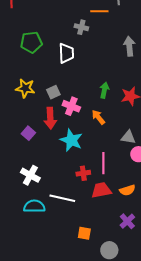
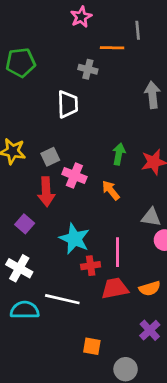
green pentagon: (31, 42) -> (21, 63), moved
purple square: (28, 133) -> (25, 224), moved
cyan star: (71, 140) -> (74, 239), moved

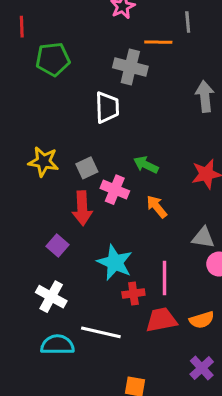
gray cross: (88, 69) -> (130, 67), size x1.5
green arrow: (119, 154) -> (146, 165), moved, turned -75

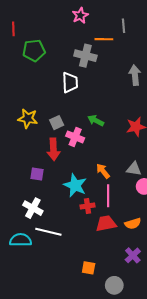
orange arrow: (157, 207) -> (103, 171), moved
purple square: (57, 245) -> (37, 174), turned -32
white line: (101, 332) -> (48, 232), moved
cyan semicircle: (57, 345) -> (21, 240), moved

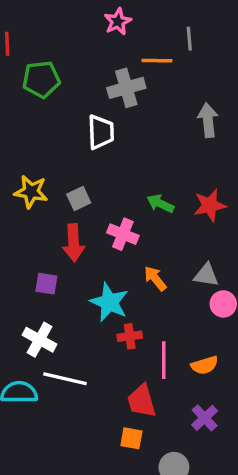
gray cross: (85, 56) -> (126, 88), turned -30
green arrow: (96, 121) -> (160, 204), moved
pink cross: (75, 137) -> (123, 234), moved
pink line: (108, 196) -> (164, 360), moved
red trapezoid: (106, 224) -> (142, 401), moved, turned -95

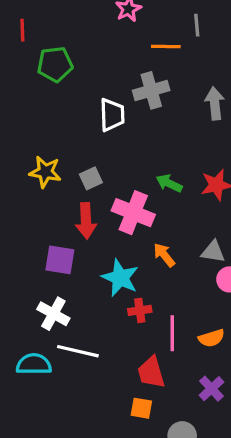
gray cross: (126, 88) -> (151, 90), moved
pink cross: (123, 234) -> (133, 213), size x1.4
purple square: (46, 284) -> (60, 260), size x1.4

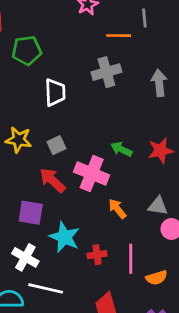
white trapezoid: (112, 115) -> (55, 92), moved
red arrow: (86, 221) -> (52, 180), turned 136
cyan star: (120, 278) -> (65, 237), moved
pink line: (172, 333) -> (131, 259), moved

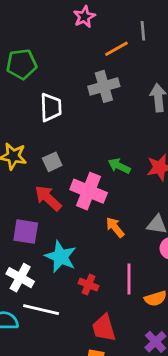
orange line: (119, 36) -> (116, 49), turned -30
red cross: (97, 255) -> (89, 285), moved, turned 30

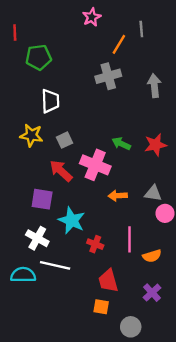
orange line: (116, 49) -> (119, 44), turned -30
white trapezoid: (51, 107) -> (50, 101), moved
orange arrow: (115, 227) -> (118, 196), turned -54

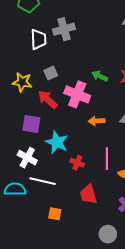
gray cross: (108, 76) -> (64, 29), moved
yellow star: (31, 135) -> (22, 82), moved
orange square: (101, 307) -> (55, 214), moved

